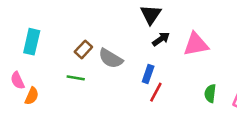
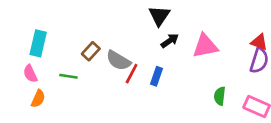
green line: (76, 78) -> (68, 76), moved
pink semicircle: (18, 80) -> (30, 74), moved
red line: (156, 92) -> (132, 74), moved

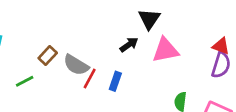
black triangle: (159, 16) -> (149, 19), moved
green line: (68, 76) -> (25, 81), turned -36

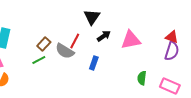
black triangle: (149, 19) -> (92, 17), moved
red line: (90, 79) -> (75, 41), moved
green line: (25, 81) -> (39, 60), moved

